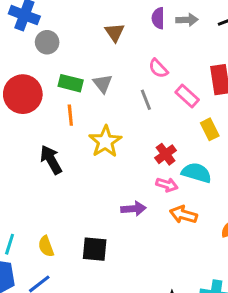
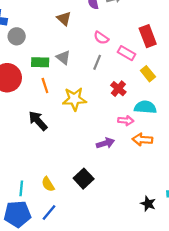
gray line: (146, 100) -> (97, 62), turned 56
yellow star: (105, 142) -> (74, 99), turned -30
red cross: (166, 154) -> (118, 89), moved
black square: (95, 249) -> (84, 179), turned -36

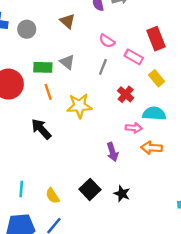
gray circle: (17, 36) -> (27, 29), moved
purple arrow: (105, 143) -> (112, 152), turned 90
cyan line: (21, 188) -> (21, 189), moved
black star: (148, 204) -> (122, 194), moved

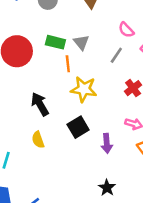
orange line: (48, 92) -> (68, 64), moved
black square: (90, 189) -> (78, 127), moved
yellow semicircle: (53, 196) -> (38, 140), moved

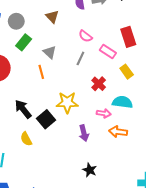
green rectangle: (55, 42) -> (24, 42), moved, turned -56
yellow star: (84, 89) -> (67, 103), moved
black square: (78, 127) -> (46, 119), moved

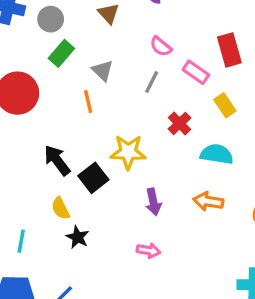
pink arrow: (104, 113) -> (148, 251), moved
black star: (90, 170) -> (78, 237), moved

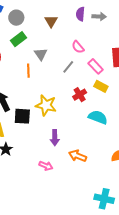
yellow rectangle: (225, 105) -> (101, 86), moved, turned -40
black square: (93, 178) -> (22, 116), turned 30
orange arrow: (208, 201) -> (78, 156), moved

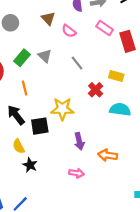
green rectangle: (18, 39) -> (22, 58), moved
pink semicircle: (78, 47) -> (69, 31), moved
pink rectangle: (96, 66) -> (105, 28), moved
gray line: (68, 67) -> (77, 63), turned -64
orange line: (28, 71) -> (25, 88), moved

